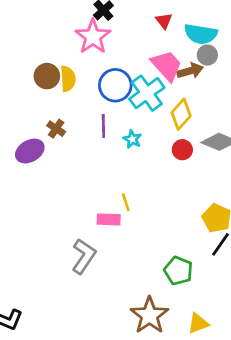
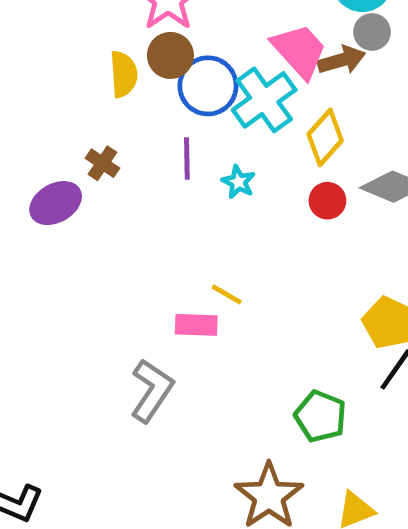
brown circle: (47, 76) -> (170, 55), moved
yellow line: (126, 202) -> (227, 294), turned -42

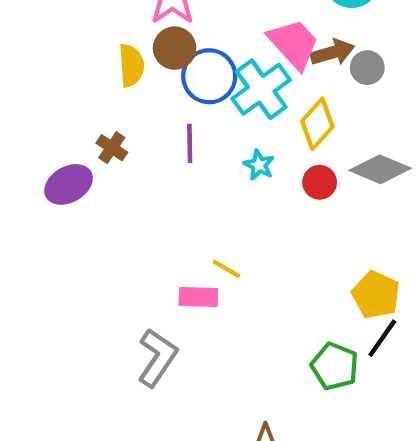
gray circle: (372, 32) -> (367, 68), moved
cyan star: (238, 182) -> (259, 165), moved
green pentagon: (320, 416) -> (335, 366), moved

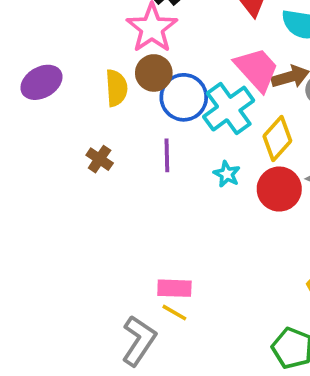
red circle: (320, 182) -> (279, 189), size x1.5
purple ellipse: (69, 184) -> (41, 82), moved
yellow line: (227, 269) -> (174, 313), moved

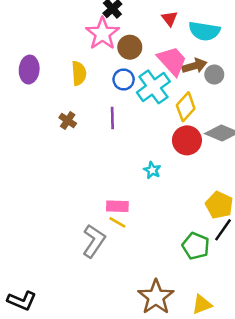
brown circle: (154, 73) -> (130, 47), moved
purple ellipse: (41, 82) -> (29, 70), turned -55
blue circle: (184, 97) -> (124, 79), size x0.7
cyan star: (227, 174) -> (152, 170), moved

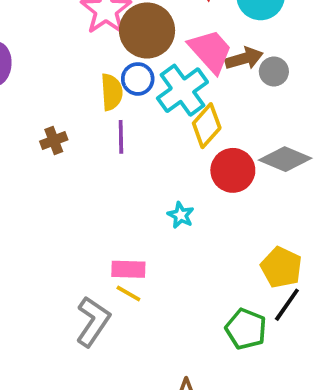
brown circle: (130, 47) -> (147, 30), size x1.5
yellow semicircle: (79, 73) -> (112, 92), moved
yellow diamond: (186, 107) -> (207, 126), moved
brown cross: (68, 120) -> (54, 141), turned 35

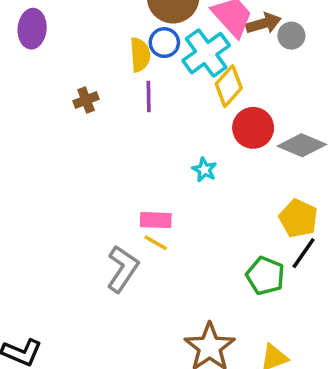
gray diamond: (285, 159) -> (302, 145), moved

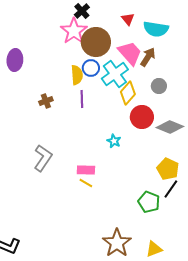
brown arrow: (264, 23) -> (148, 57), turned -42
gray circle: (291, 36) -> (159, 86), moved
gray L-shape: (123, 269) -> (43, 158), moved

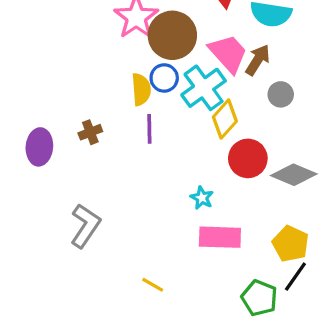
purple ellipse: (15, 60) -> (39, 147), moved
gray circle: (159, 86) -> (281, 94), moved
pink rectangle: (86, 170) -> (220, 237), moved, size x1.4
yellow line: (86, 183) -> (153, 285), moved

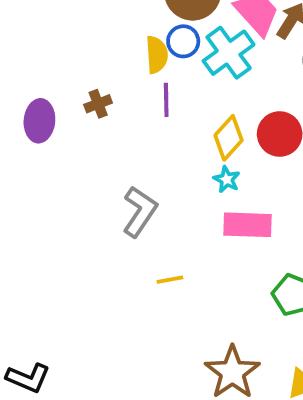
yellow diamond: (225, 119) -> (229, 138), moved
gray L-shape: (85, 226) -> (140, 212), moved
yellow line: (153, 285) -> (170, 280), turned -40

